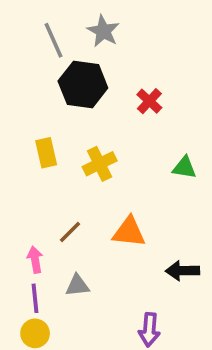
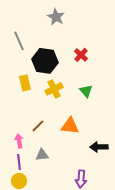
gray line: (53, 40) -> (19, 41), moved
black hexagon: (83, 85) -> (45, 61), moved
green triangle: (184, 167) -> (86, 91), moved, turned 40

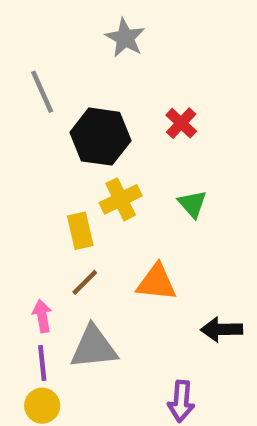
yellow rectangle: (25, 83) -> (80, 231), moved
gray triangle: (42, 155) -> (94, 347), size x1.6

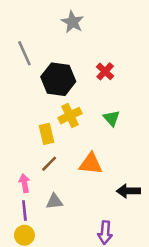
gray triangle: (94, 347) -> (54, 201), size x0.6

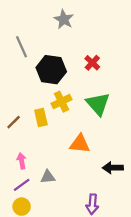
green triangle: (112, 118) -> (98, 104), size x1.6
brown line: (49, 164) -> (14, 122), moved
purple line: (24, 210) -> (22, 185), turned 60

